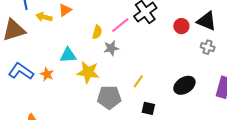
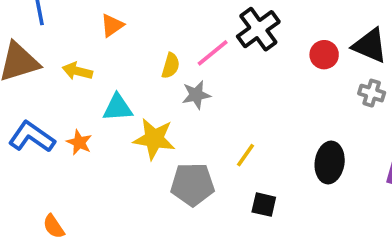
yellow arrow: (44, 17) -> (77, 71), moved
black ellipse: (184, 85) -> (330, 162), turned -50

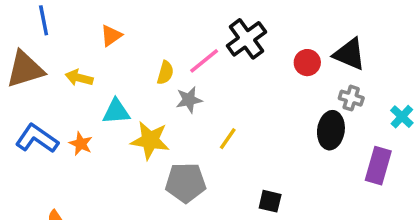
yellow line: (246, 155) -> (228, 139), moved
black ellipse: (330, 162) -> (331, 130), moved
black square: (264, 205) -> (270, 201), moved

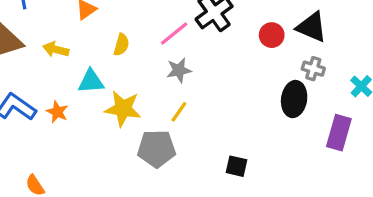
yellow semicircle: (165, 73) -> (121, 45), moved
gray star: (189, 100) -> (179, 70), moved
yellow line: (228, 139) -> (179, 112), moved

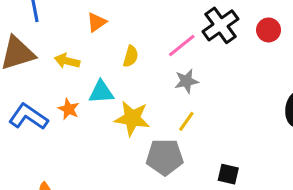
red circle: (272, 35) -> (269, 30), moved
orange star: (57, 112) -> (69, 109), moved
black square: (236, 166) -> (228, 174), moved

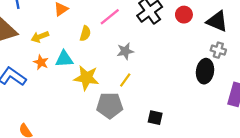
pink line: (182, 45) -> (110, 17), moved
yellow arrow: (67, 61) -> (40, 37), turned -35
orange star: (69, 109) -> (41, 62), moved

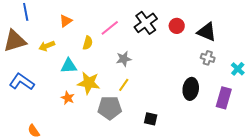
orange star: (41, 62) -> (68, 98), moved
black ellipse: (205, 71) -> (191, 89), moved

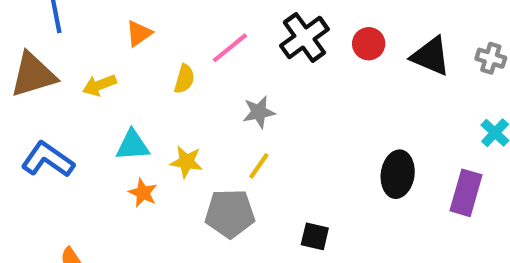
gray cross: (208, 58) -> (491, 58), moved
cyan triangle: (69, 66) -> (133, 145), moved
yellow star: (89, 83) -> (186, 162), size x0.7

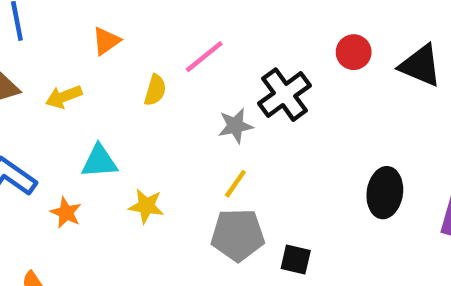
black cross: (304, 37) -> (285, 95), moved
yellow star: (186, 162) -> (146, 206), moved
orange star: (143, 193) -> (66, 213), moved
gray pentagon: (230, 214) -> (238, 235), moved

